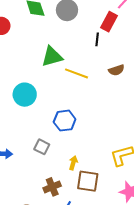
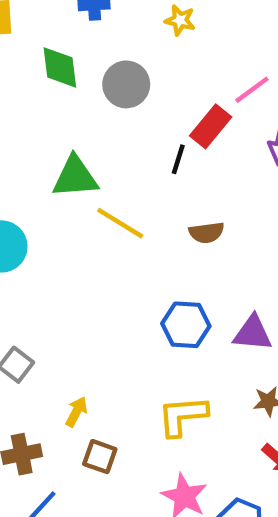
blue hexagon: (65, 121) -> (186, 325), moved
brown square: (88, 181) -> (100, 457), size x0.7

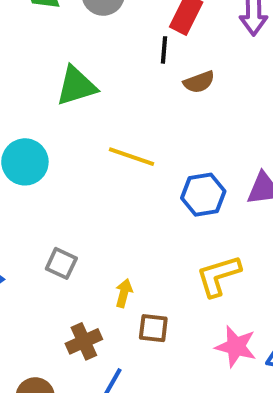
yellow line: (120, 223) -> (132, 157), moved
brown semicircle: (207, 233) -> (199, 82), moved

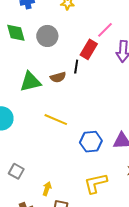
brown semicircle: (199, 82) -> (58, 77), moved

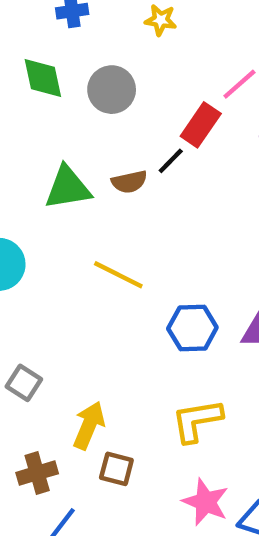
black line: (76, 67) -> (171, 161), turned 32
yellow arrow: (47, 189) -> (89, 425), size x1.5

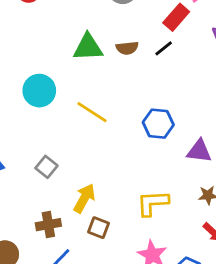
black line: (171, 161) -> (164, 48), moved
yellow line: (118, 275) -> (92, 112), moved
blue hexagon: (192, 328) -> (158, 124), moved

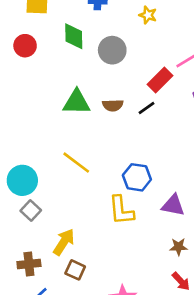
cyan circle: (39, 91) -> (22, 180), moved
yellow L-shape: (153, 203) -> (121, 210), moved, turned -96

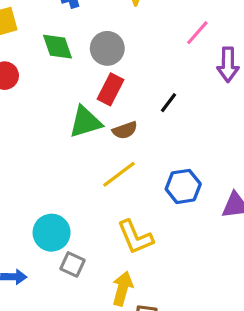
red rectangle: (160, 80) -> (111, 89), moved
brown semicircle: (113, 105) -> (125, 130), moved
yellow line: (76, 163) -> (119, 174), moved, turned -56
yellow L-shape: (121, 210) -> (135, 237), moved

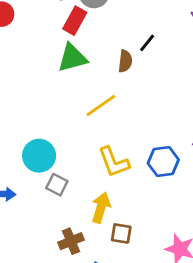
red rectangle: (111, 89) -> (75, 21), moved
brown semicircle: (125, 130) -> (125, 61), moved, turned -65
blue hexagon: (183, 186) -> (163, 161), moved

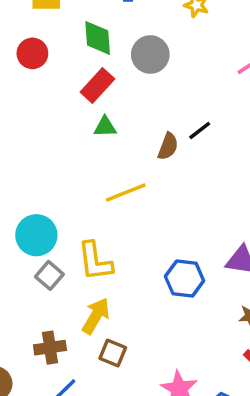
red rectangle: (75, 21) -> (97, 85), moved
green triangle: (72, 58) -> (105, 127), size x0.6
yellow L-shape: (114, 162) -> (95, 261), moved

